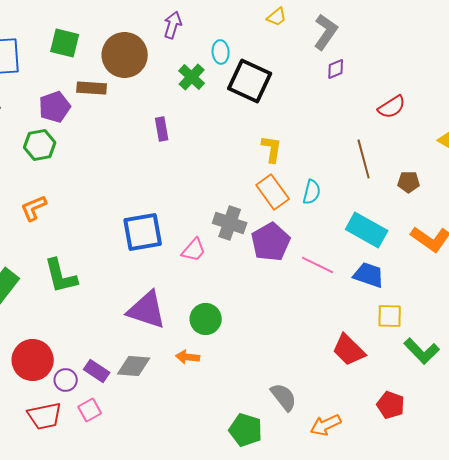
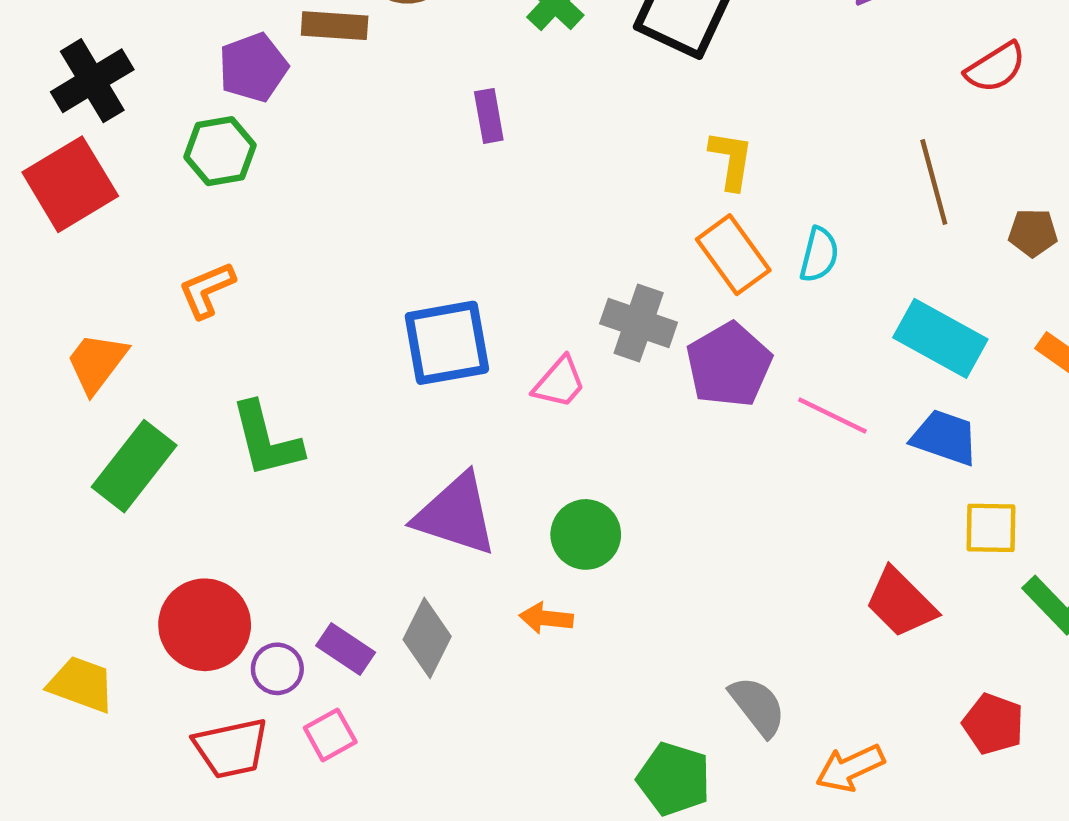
gray diamond: (134, 366) -> (427, 638), turned -68

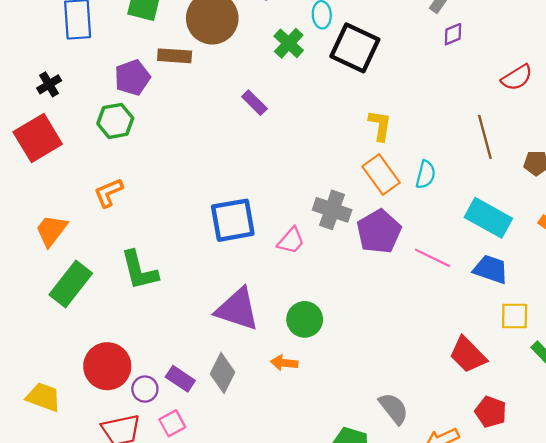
black cross: (92, 81) -> (49, 84), size x0.6
purple rectangle: (489, 116) -> (254, 103), turned -35
red pentagon: (993, 724) -> (491, 412), moved

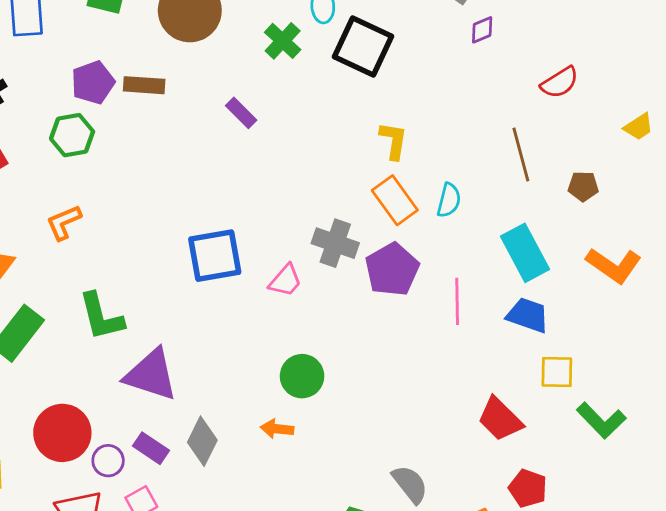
brown rectangle: (175, 56) -> (144, 85), moved
cyan rectangle: (488, 218) -> (525, 253), turned 33
pink line: (432, 258) -> (457, 301), turned 63
purple triangle: (237, 309) -> (151, 375), moved

